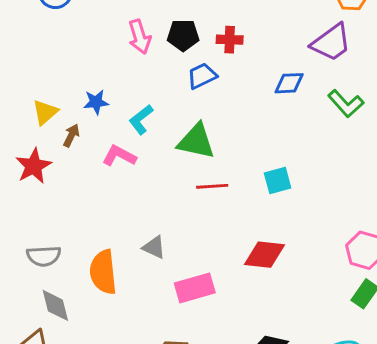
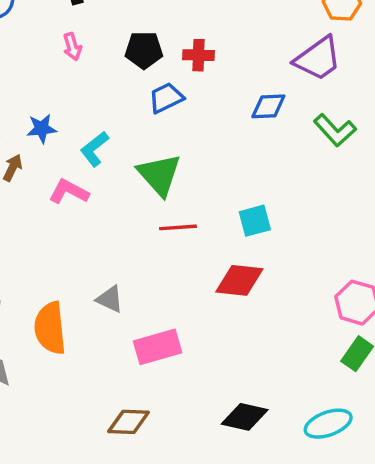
pink arrow: (140, 37) -> (72, 47), moved, size x0.7
green triangle: (196, 141) -> (159, 175), turned 36
red diamond: (264, 255) -> (239, 280), moved

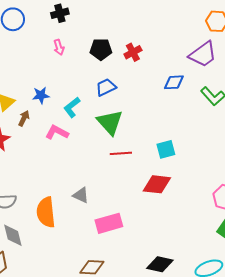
red cross: (198, 55) -> (133, 52), turned -30
blue trapezoid: (166, 98) -> (106, 87), moved

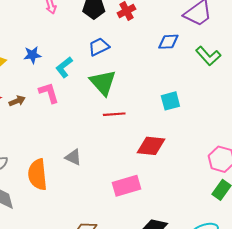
brown arrow: (24, 118) -> (17, 101), moved, turned 42
pink L-shape: (57, 132) -> (49, 93), turned 45
cyan square: (166, 149) -> (170, 101), moved
pink rectangle: (109, 223) -> (126, 186), moved

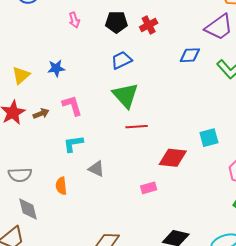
cyan L-shape: (64, 67) -> (73, 144), moved, turned 30
cyan square: (170, 101) -> (209, 138), moved
orange semicircle: (38, 175) -> (61, 186), size x0.6
pink rectangle: (126, 186) -> (149, 188), moved, size x0.6

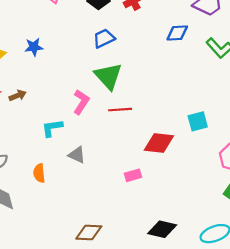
pink L-shape: (72, 105) -> (81, 102), moved, turned 50

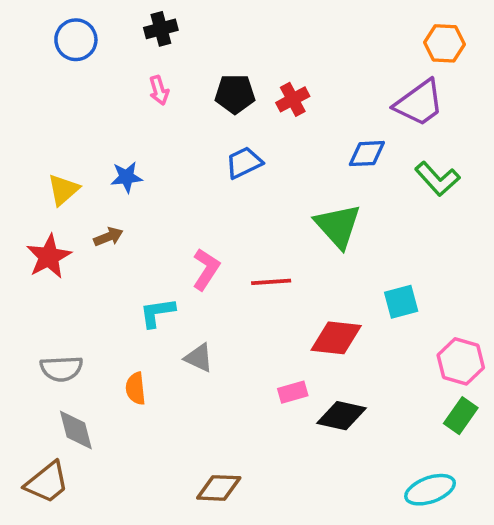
green triangle: (108, 76) -> (338, 226), moved
brown arrow: (18, 96) -> (108, 237), moved
black diamond: (162, 229) -> (342, 416), moved

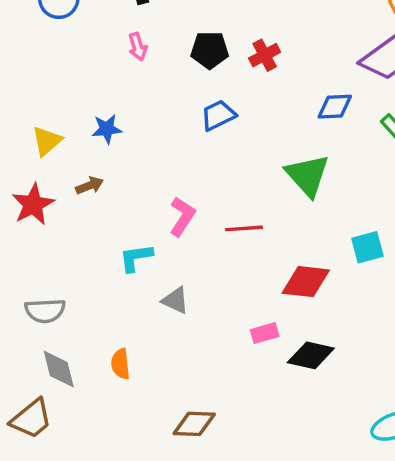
orange semicircle: (136, 389) -> (120, 364), moved

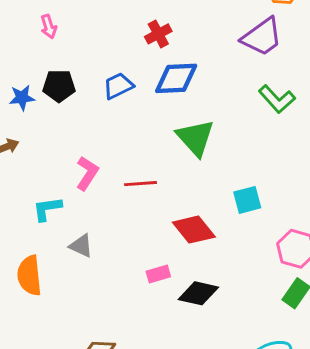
black pentagon: (210, 50) -> (59, 86), moved
blue diamond: (335, 107) -> (176, 78), moved, size x1.4
red diamond: (306, 282) -> (194, 230), turned 45
orange semicircle: (120, 364) -> (29, 275), moved, size x1.5

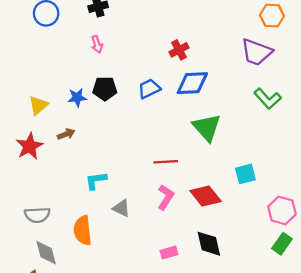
purple trapezoid: (262, 37) -> (257, 52), turned 56
pink L-shape: (87, 173) -> (166, 197), moved
pink rectangle: (158, 274) -> (169, 253), moved
black diamond: (198, 293) -> (209, 244), turned 64

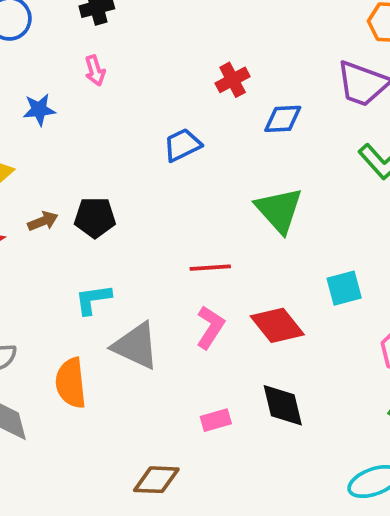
blue diamond: (192, 83) -> (283, 119), moved, size x0.7
black pentagon: (105, 89) -> (95, 217), moved
blue star: (77, 98) -> (39, 110), moved
gray triangle: (121, 208) -> (136, 346), size x1.6

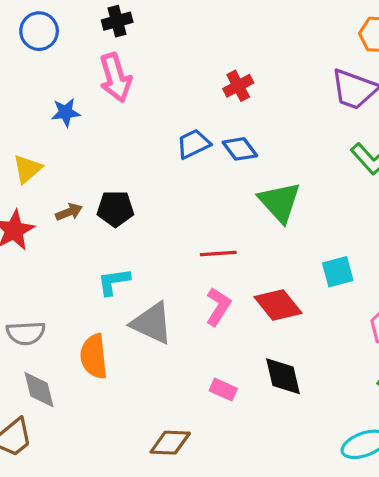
pink arrow: (95, 71) -> (115, 78), size x1.8
blue diamond: (283, 119) -> (240, 149), moved, turned 56
pink rectangle: (216, 420) -> (223, 390), turned 40

